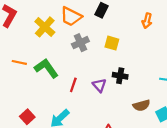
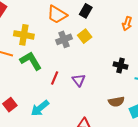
yellow cross: (45, 27) -> (24, 35), moved, turned -36
yellow square: (112, 43) -> (85, 36), moved, turned 32
black cross: (120, 76) -> (120, 66), moved

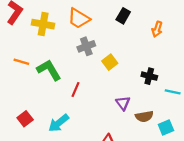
black rectangle: (86, 11) -> (123, 16), moved
yellow cross: (24, 35) -> (43, 24), moved
yellow square: (85, 36) -> (110, 62), moved
purple triangle: (79, 80) -> (123, 103), moved

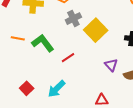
yellow square: (110, 62) -> (96, 30), size x1.6
red line: (75, 89) -> (68, 58), turned 40

